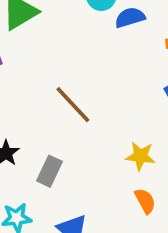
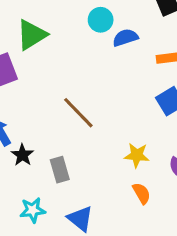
gray rectangle: (49, 171) -> (60, 170), turned -40

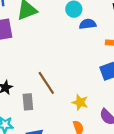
brown line: (78, 113) -> (46, 83), moved

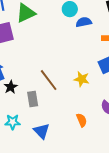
yellow star: (80, 102) -> (82, 79), moved

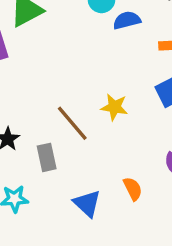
yellow star: (82, 79) -> (114, 107), moved
blue triangle: (42, 131) -> (87, 203), moved

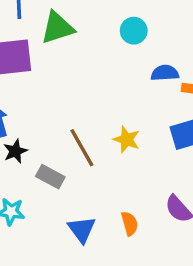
blue semicircle: (127, 20) -> (165, 73), moved
gray rectangle: (47, 157) -> (50, 177), turned -60

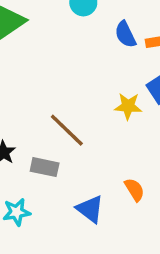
blue semicircle: (165, 73) -> (125, 34), turned -96
yellow star: (127, 139) -> (128, 106), moved

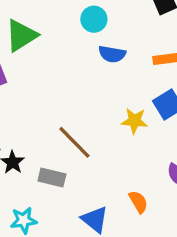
blue semicircle: (125, 34) -> (112, 54), moved, turned -56

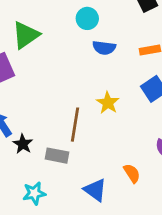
yellow star: (134, 121) -> (108, 103), moved, turned 30
brown line: (74, 142) -> (75, 125), turned 56

